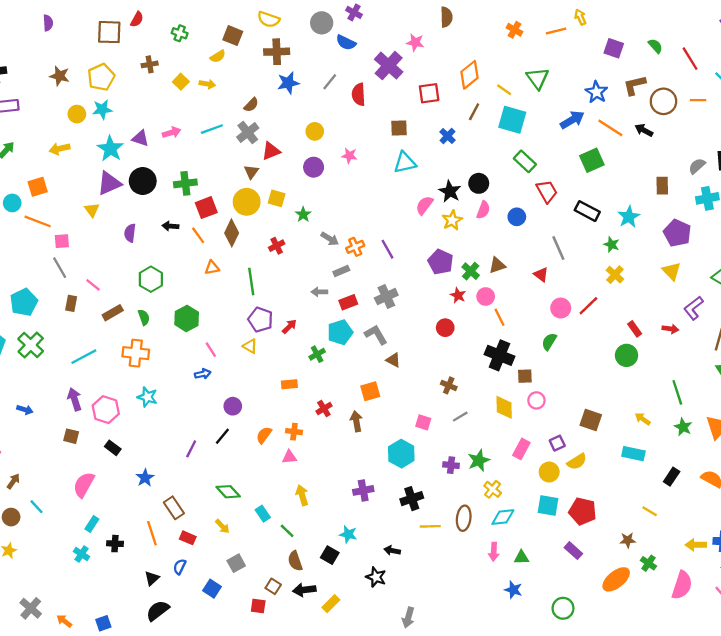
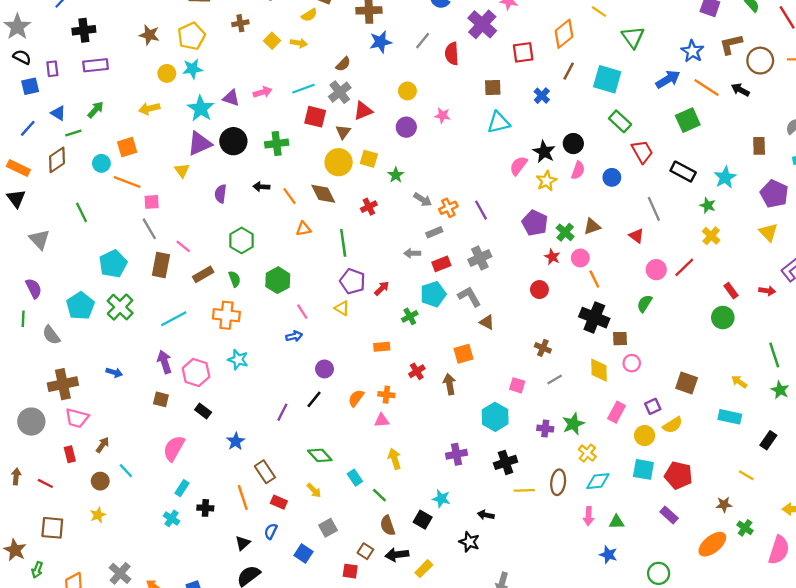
yellow line: (504, 90) -> (599, 12), moved
red square: (206, 208) -> (315, 117), moved, turned 35
brown diamond: (232, 233) -> (323, 194), turned -52
brown rectangle: (71, 303) -> (161, 265), size x1.5

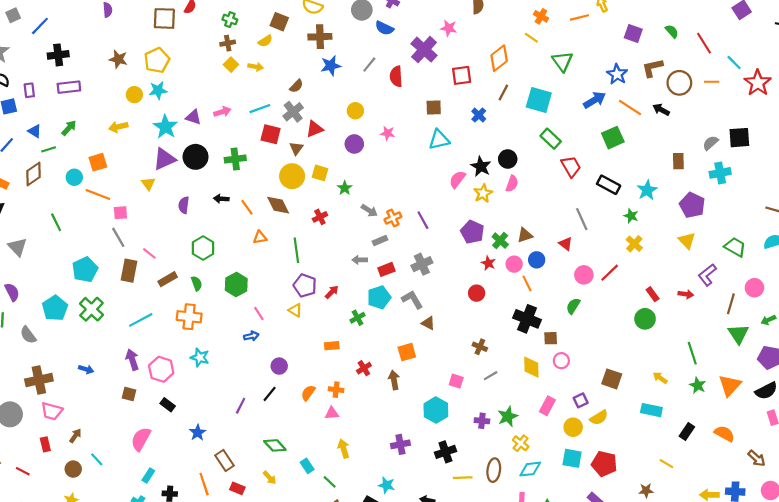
brown cross: (240, 23) -> (228, 43), moved
blue circle: (612, 177) -> (537, 260), moved

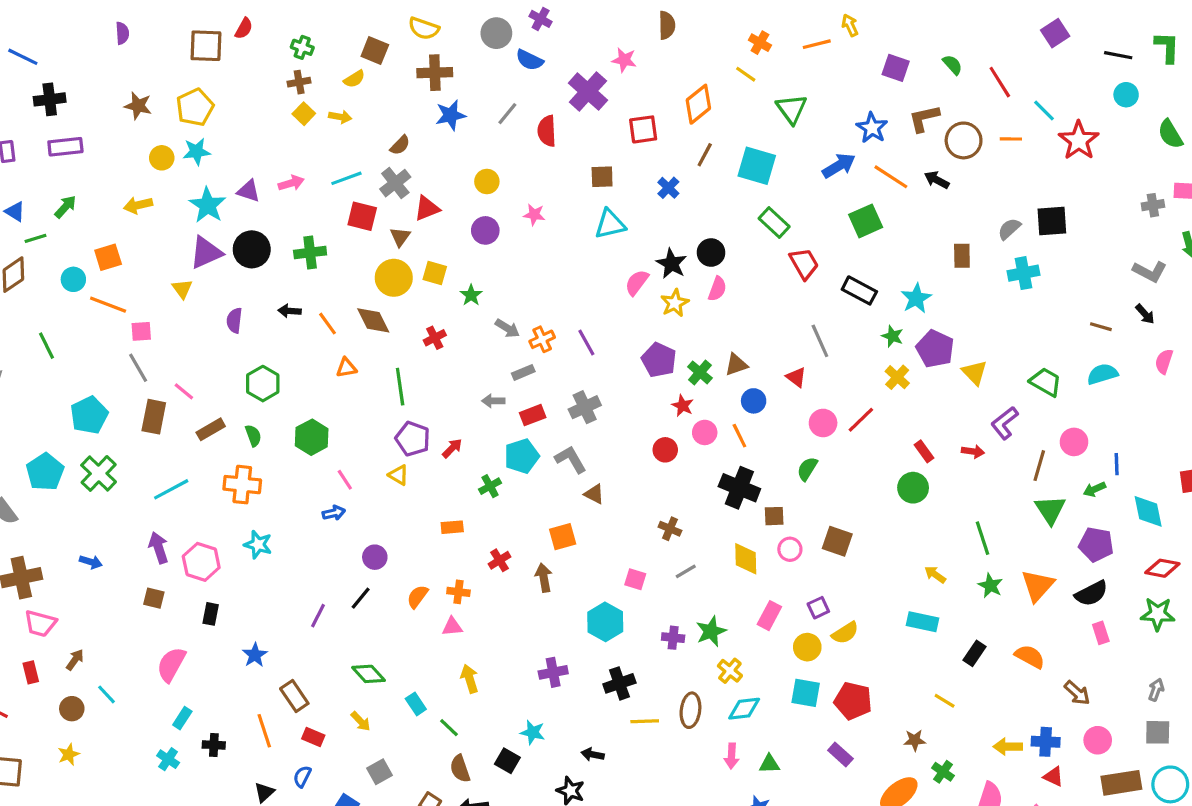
blue line: (40, 26) -> (23, 57), turned 72
purple pentagon: (692, 205) -> (935, 349), moved
pink circle: (514, 264) -> (705, 432), moved
brown square: (612, 379) -> (837, 541), moved
black rectangle: (168, 405) -> (211, 614), turned 64

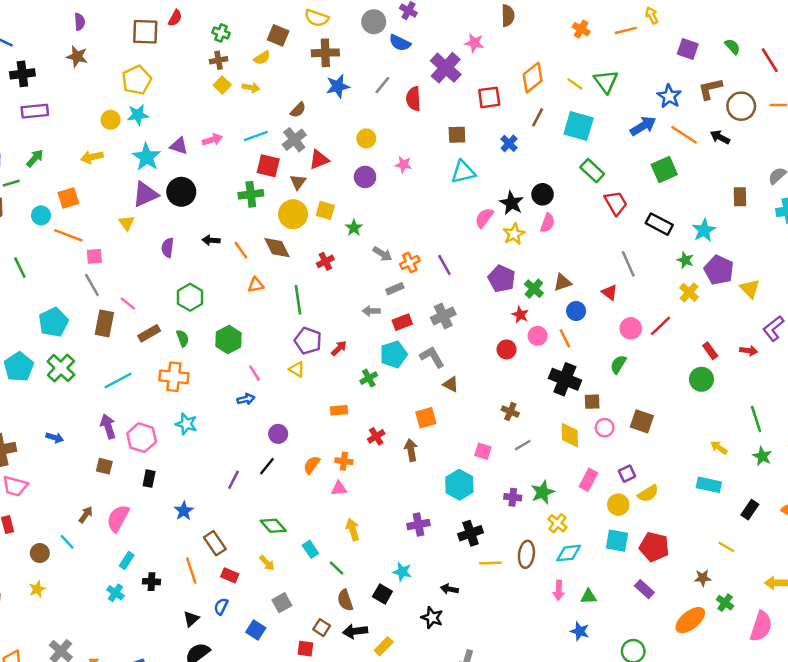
yellow line: (746, 74) -> (575, 84), moved
brown star: (138, 106) -> (77, 57), moved
green cross: (310, 253) -> (251, 194), moved
brown arrow: (75, 660) -> (86, 515), moved

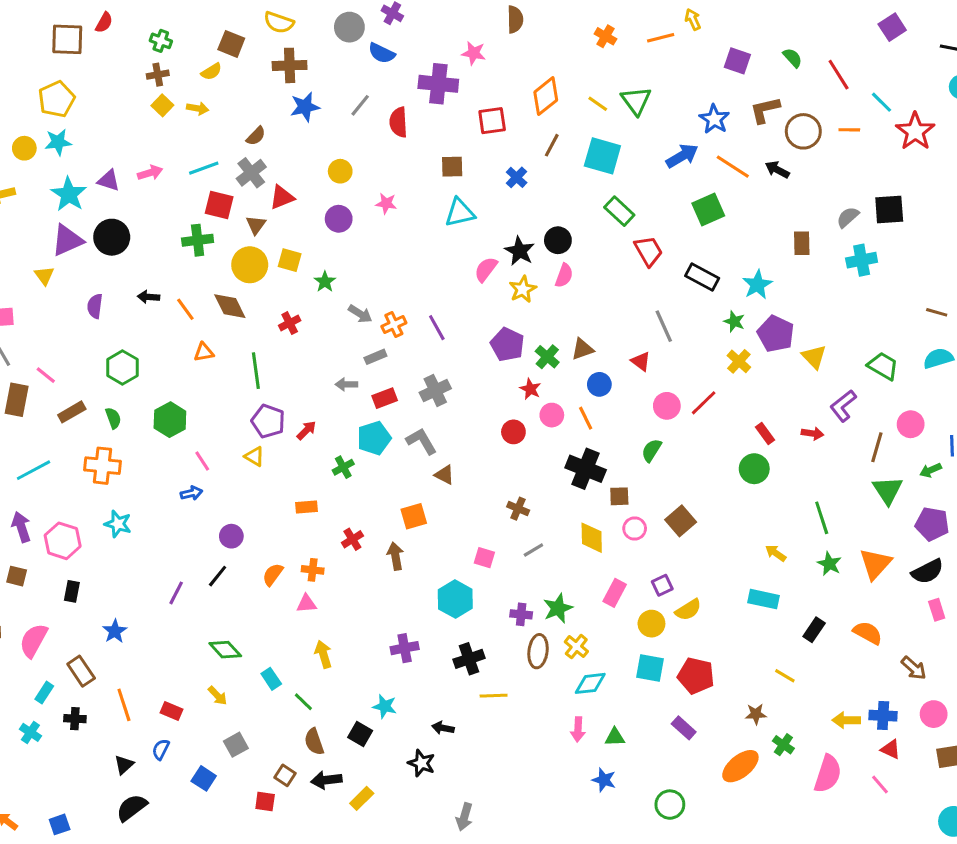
purple cross: (446, 68) -> (438, 84), turned -36
brown square: (642, 421) -> (681, 521), turned 30
brown rectangle: (215, 543) -> (81, 671), moved
brown ellipse: (526, 554) -> (538, 651), moved

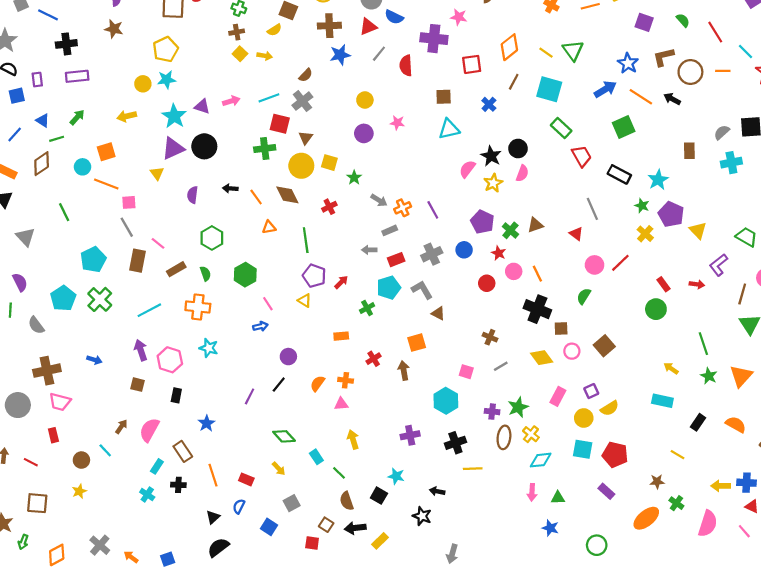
red triangle: (282, 197) -> (368, 27), moved
blue circle: (599, 384) -> (464, 250), moved
yellow diamond: (592, 538) -> (542, 358), turned -35

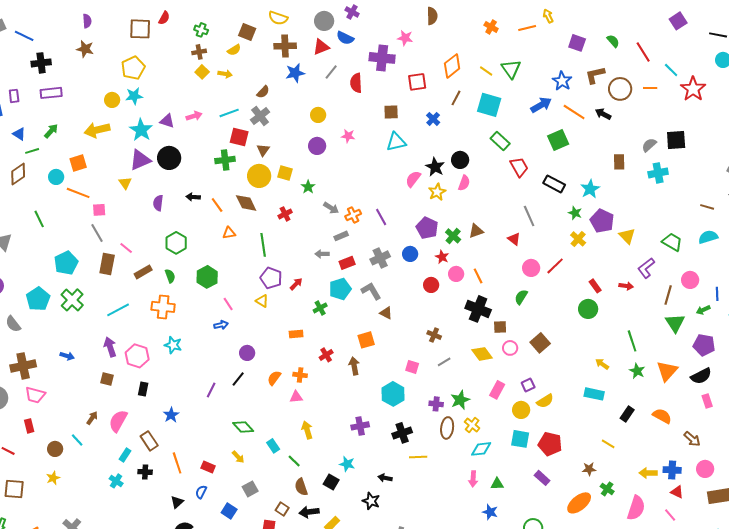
yellow arrow: (127, 116) -> (97, 130), size x1.4

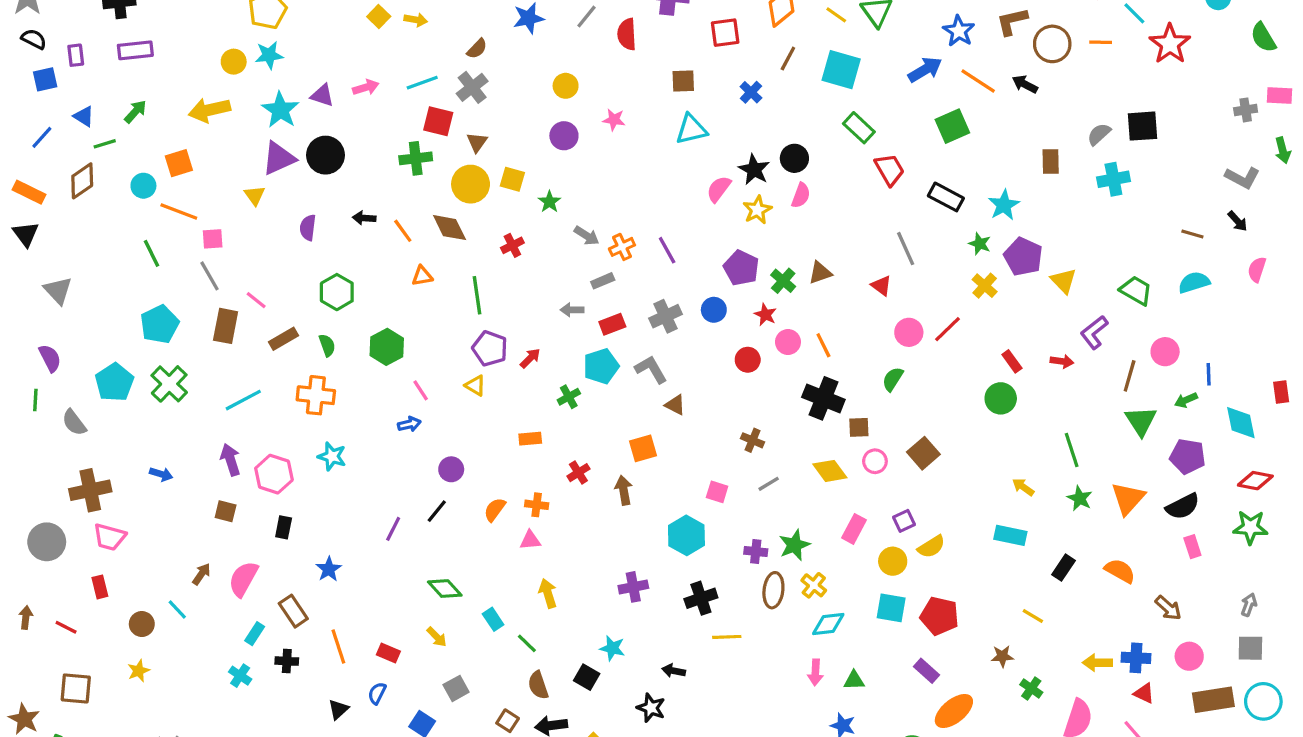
green line: (39, 219) -> (151, 253), moved
orange ellipse: (579, 503) -> (954, 711), moved

